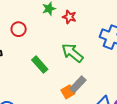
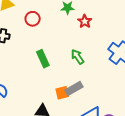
green arrow: (72, 53) -> (78, 57), size x0.7

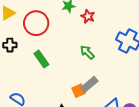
red circle: (33, 19) -> (36, 23), size x1.6
green rectangle: (43, 59) -> (41, 59), moved

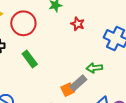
red star: (88, 16) -> (78, 24), moved
green arrow: (87, 52) -> (94, 68), moved, turned -49

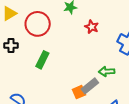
green rectangle: (30, 59) -> (42, 60), turned 60

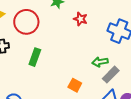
gray rectangle: (90, 86) -> (111, 75), moved
orange square: (79, 92) -> (75, 85), turned -32

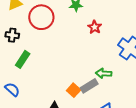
green rectangle: (35, 57) -> (23, 59), moved
gray rectangle: (111, 75) -> (89, 86), moved

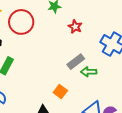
gray rectangle: (89, 86) -> (76, 62), moved

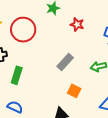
gray rectangle: (76, 62) -> (65, 62), moved

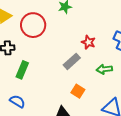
red star: (77, 24) -> (88, 42), moved

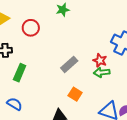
red circle: (33, 25) -> (31, 28), size x0.7
red star: (88, 42) -> (100, 60), moved

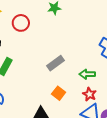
red star: (100, 60) -> (90, 94), moved

